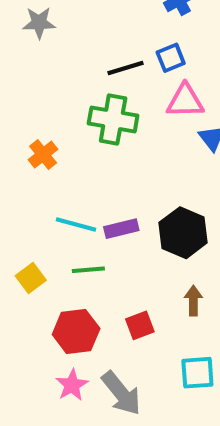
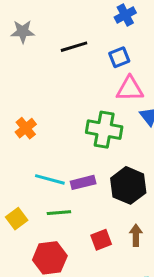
black line: (125, 68) -> (74, 47), moved
green cross: (113, 119) -> (104, 130), moved
red square: (140, 325) -> (101, 240), moved

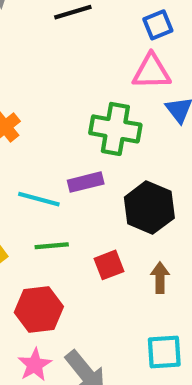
blue square: (119, 57) -> (158, 25), moved
purple rectangle: (83, 182) -> (86, 182), moved
red square: (101, 240) -> (109, 265), moved

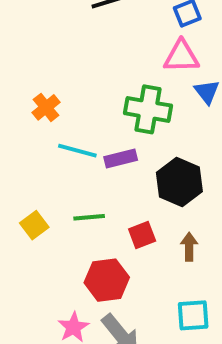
cyan line: (39, 199) -> (77, 151), moved
red hexagon: (39, 310) -> (107, 280), moved

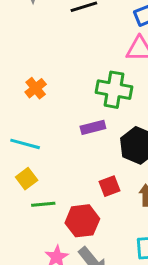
cyan line: (77, 151) -> (25, 144), moved
green line: (89, 217) -> (43, 204), moved

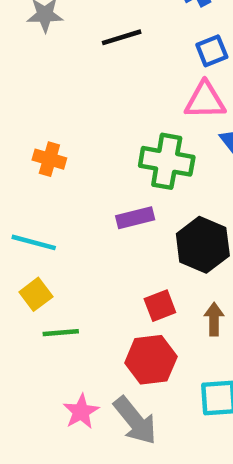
orange cross: (36, 88) -> (49, 159), turned -35
red hexagon: (82, 221) -> (151, 360), moved

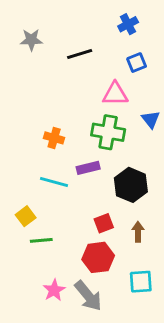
pink triangle: (205, 100) -> (115, 94), moved
orange cross: (49, 159) -> (54, 138), moved
cyan line: (34, 242) -> (54, 182), moved

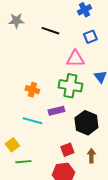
black line: (80, 54) -> (50, 31), turned 36

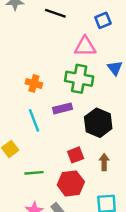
cyan line: (32, 121) -> (34, 120), turned 54
green line: (23, 162) -> (34, 173), moved

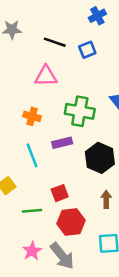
blue square: (103, 20) -> (87, 50), moved
pink triangle: (85, 47) -> (46, 76), moved
red square: (76, 155) -> (60, 193), moved

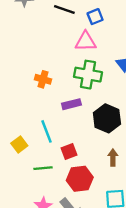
pink triangle: (46, 76) -> (86, 41), moved
cyan line: (32, 155) -> (47, 131), moved

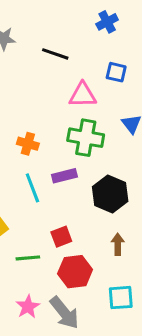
blue square: (95, 17) -> (116, 72), moved, turned 35
cyan line: (47, 131) -> (32, 188), moved

